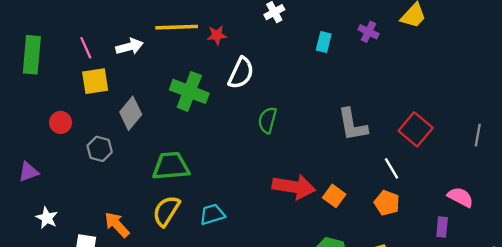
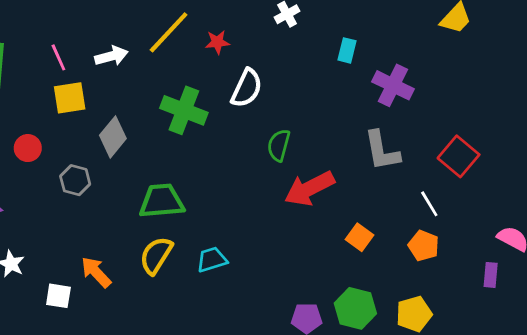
yellow line: (177, 27) -> (169, 32), turned -45
purple cross: (369, 32) -> (393, 85), moved, size x1.6
red arrow: (294, 187) -> (309, 188), moved, turned 144

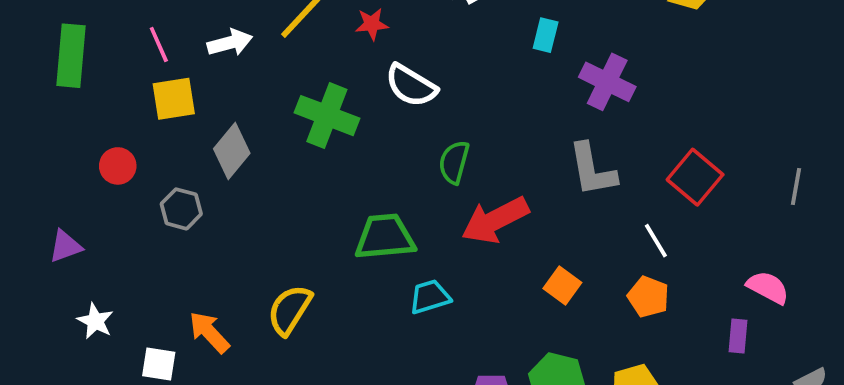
white semicircle: (247, 88) -> (411, 86), turned 96
green trapezoid: (162, 201) -> (385, 237), moved
cyan trapezoid: (212, 260) -> (430, 297), moved

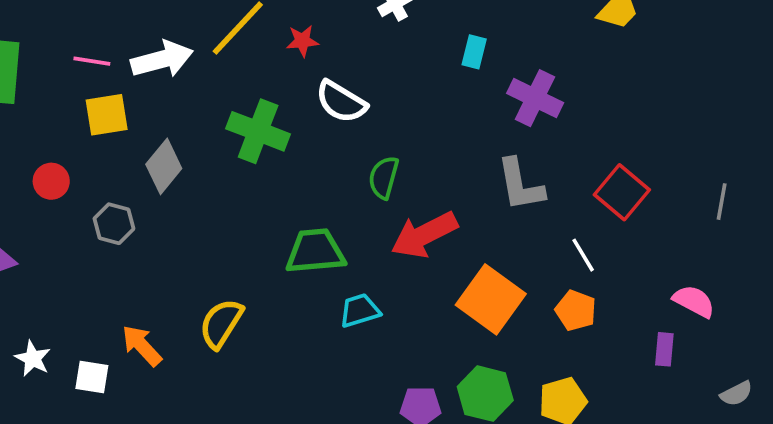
white arrow: (230, 43) -> (162, 59), size x1.4
pink line: (159, 45) -> (92, 61), turned -57
orange square: (562, 286) -> (491, 299), size x1.8
white star: (95, 321) -> (33, 358), moved

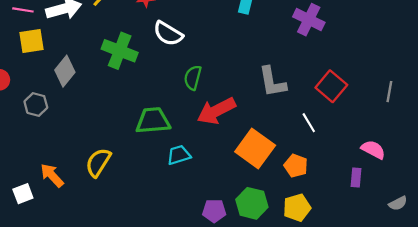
purple cross: (535, 98) -> (309, 20), moved
orange pentagon: (576, 310) -> (296, 166), moved
white square: (92, 377) -> (23, 194), turned -30

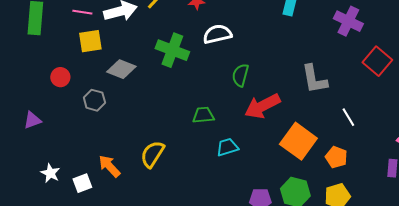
white semicircle: (168, 34) -> (217, 34), turned 136
gray diamond: (65, 71) -> (121, 69), turned 72
red square: (331, 86) -> (377, 61), moved
green trapezoid: (153, 121) -> (203, 115), size x0.7

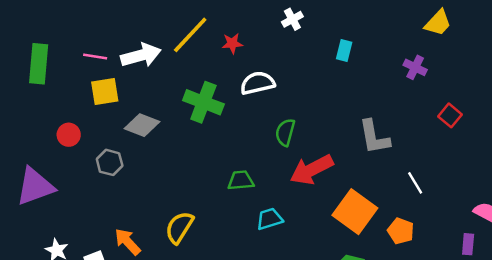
purple cross: (348, 21) -> (415, 67), size x0.7
red square: (377, 61) -> (450, 115), size x0.7
purple triangle: (32, 120) -> (35, 186), size x1.8

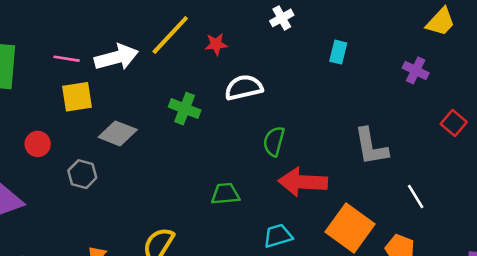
green cross: (203, 102) -> (185, 109), size x0.7
red arrow: (312, 170) -> (303, 182), turned 30
cyan trapezoid: (270, 219) -> (278, 236), moved

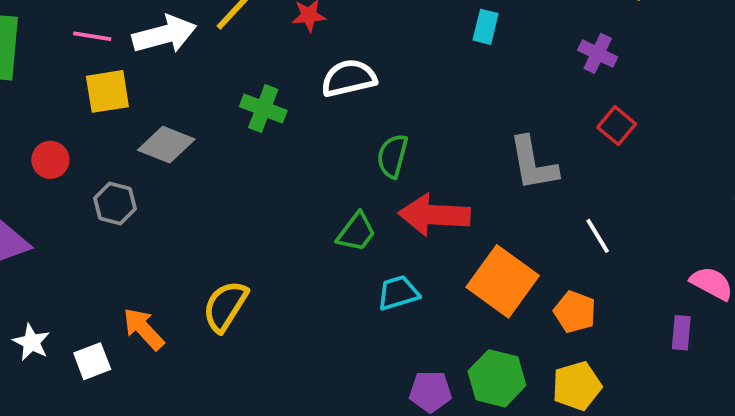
red square: (454, 123) -> (617, 126), moved
green trapezoid: (225, 194) -> (356, 232), moved, turned 132

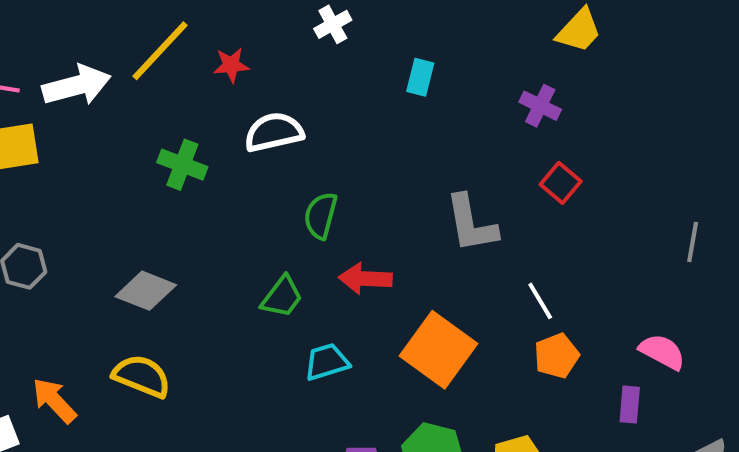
gray diamond: (166, 145) -> (146, 291), moved
red arrow: (434, 215) -> (365, 279), size x0.7
yellow semicircle: (225, 306) -> (142, 376), turned 80
orange pentagon: (575, 312) -> (556, 356), moved, turned 30

